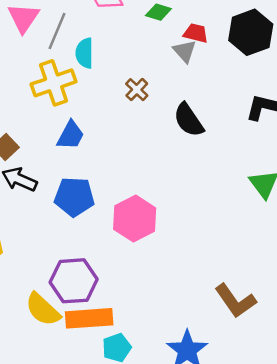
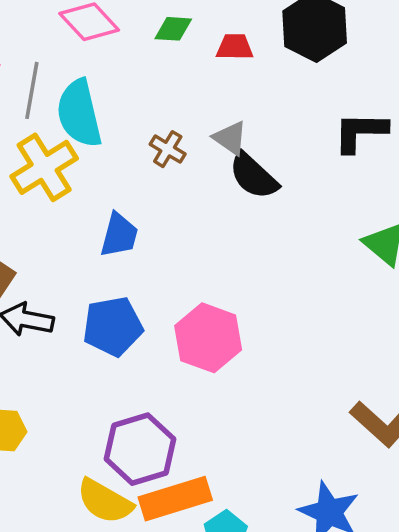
gray triangle: (185, 51) -> (230, 138), moved
cyan semicircle: (84, 53) -> (79, 113), size x1.5
blue trapezoid: (71, 135) -> (119, 235), moved

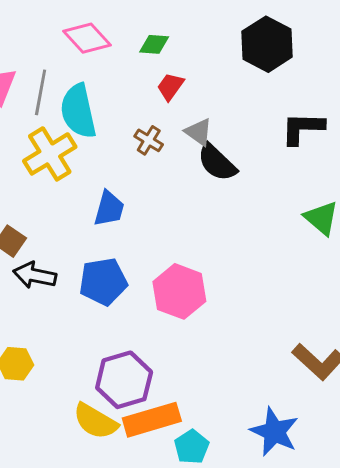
red trapezoid: (235, 47) -> (170, 87), moved, turned -56

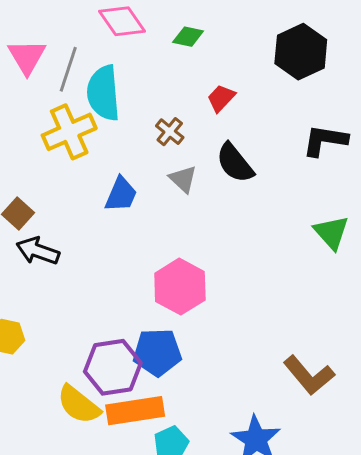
red trapezoid: (170, 87) -> (221, 98), moved
gray triangle: (199, 132) -> (183, 179), moved
blue pentagon: (103, 282) -> (157, 352), moved

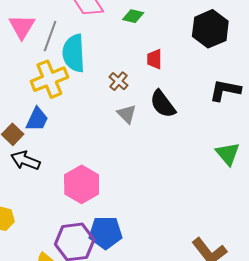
red trapezoid: (221, 98) -> (155, 59), turned -45
blue trapezoid: (121, 194) -> (37, 119), moved
pink hexagon: (180, 287) -> (82, 184), moved

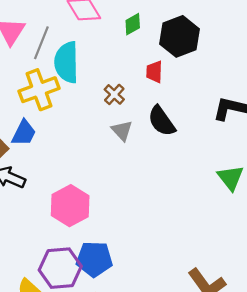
green diamond: (133, 16) -> (133, 24), turned -45
black hexagon: (210, 29) -> (180, 36), moved

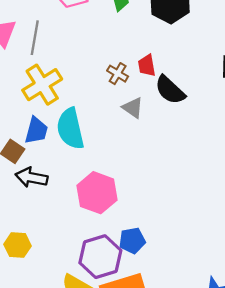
cyan semicircle: (66, 62) -> (70, 129), moved
red trapezoid: (154, 72) -> (147, 66), moved
blue pentagon: (94, 259) -> (132, 241), size x0.7

